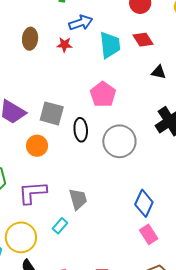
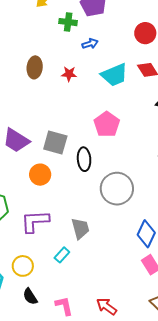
blue arrow: (81, 23) -> (90, 44), moved, size x0.7
cyan trapezoid: (110, 45) -> (114, 75), turned 72
gray circle: (119, 141) -> (117, 189), moved
yellow circle: (21, 237) -> (23, 266), size x0.7

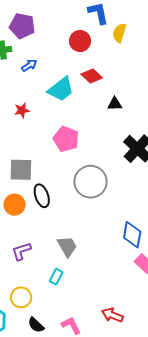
red star: (69, 74) -> (22, 110), moved
black ellipse: (84, 159) -> (42, 196), moved
gray circle: (117, 189) -> (91, 182), moved
purple L-shape: (35, 221) -> (21, 251), size x0.7

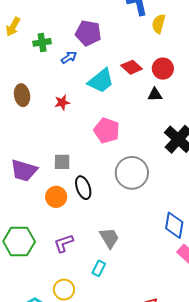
purple pentagon: (22, 26) -> (88, 33), moved
red circle: (80, 41) -> (163, 69), moved
gray square: (21, 170) -> (62, 162), size x0.7

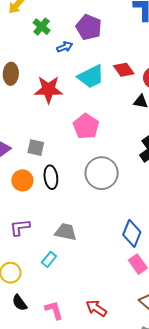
green cross: (42, 42) -> (42, 27), turned 36
red star: (62, 103) -> (48, 90), size x1.8
gray trapezoid: (109, 238) -> (66, 232), turned -60

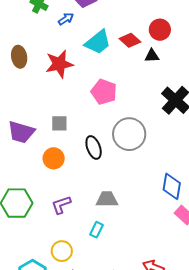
red diamond: (124, 70) -> (130, 40), moved
black ellipse: (51, 177) -> (94, 147), moved

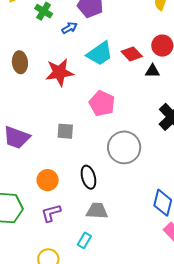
gray square: (59, 123) -> (65, 131), moved
black ellipse: (94, 147) -> (88, 177), moved
orange circle: (54, 158) -> (48, 180), moved

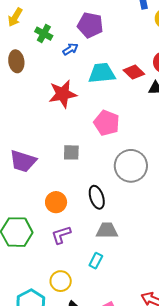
cyan trapezoid: (100, 53) -> (102, 73), turned -148
brown ellipse: (20, 62) -> (16, 61), moved

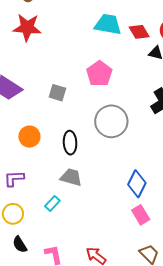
red star: (63, 94) -> (27, 28), moved
purple L-shape: (61, 235) -> (14, 178), moved

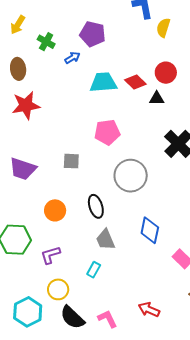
pink pentagon: (99, 74) -> (107, 132), turned -30
gray trapezoid: (71, 177) -> (105, 240), turned -115
blue diamond: (137, 184) -> (150, 230), moved
black semicircle: (20, 244) -> (72, 317), size x1.5

